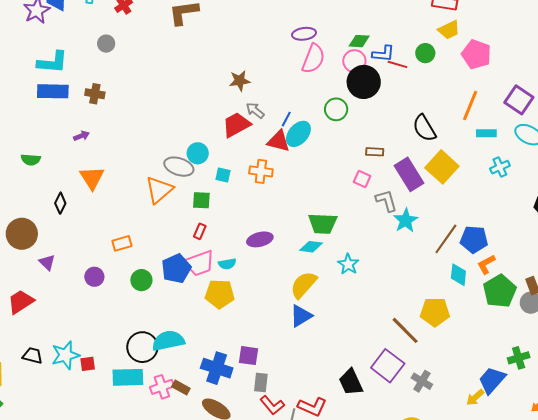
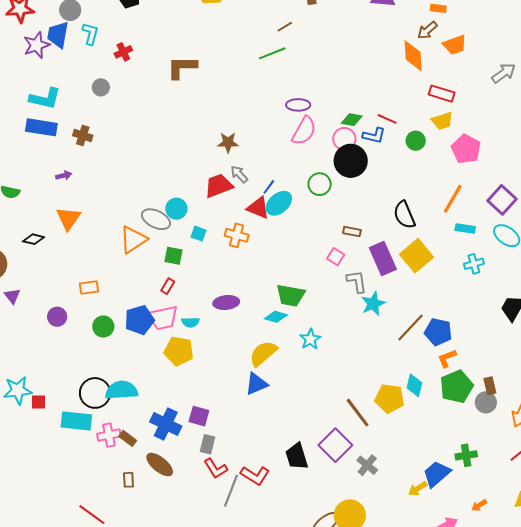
red line: (397, 64) -> (387, 119), moved
black diamond: (60, 203) -> (34, 239), turned 70
cyan diamond: (458, 275) -> (414, 385), moved

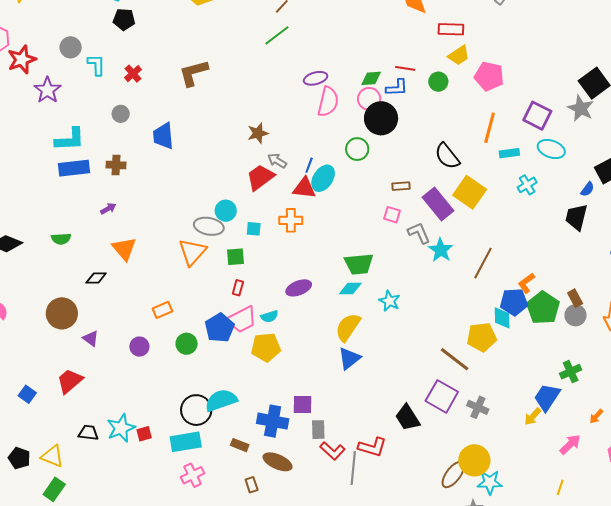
blue trapezoid: (58, 35) -> (163, 136), moved
blue pentagon: (438, 332) -> (514, 302), moved
pink cross: (109, 435) -> (193, 475), moved

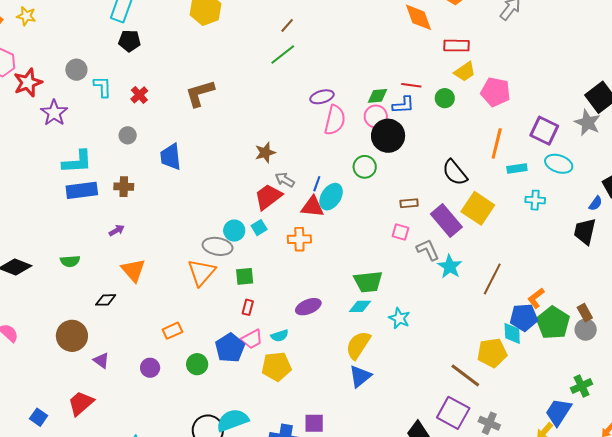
cyan cross: (527, 185) -> (535, 200), turned 36
cyan square: (254, 229) -> (259, 228), moved, turned -35
pink trapezoid: (242, 320) -> (252, 339), size x0.7

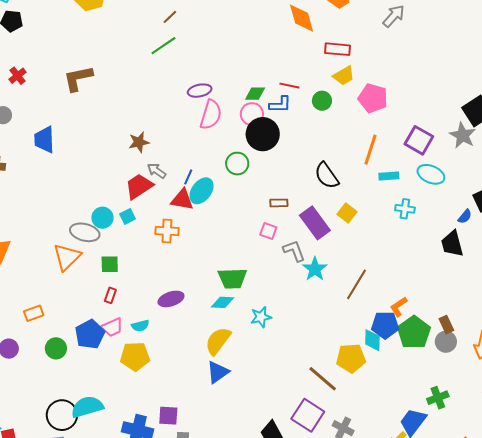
yellow square: (478, 208) -> (347, 213), size x0.6
black trapezoid: (585, 231) -> (452, 244), turned -32
cyan star: (399, 318) -> (261, 317), turned 30

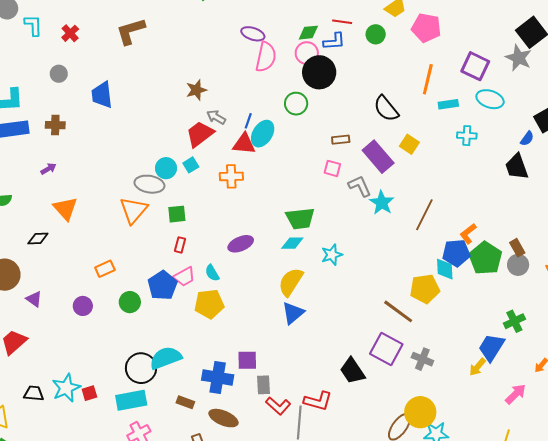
purple ellipse: (200, 91) -> (253, 34), turned 35
cyan semicircle: (140, 326) -> (212, 273), turned 78

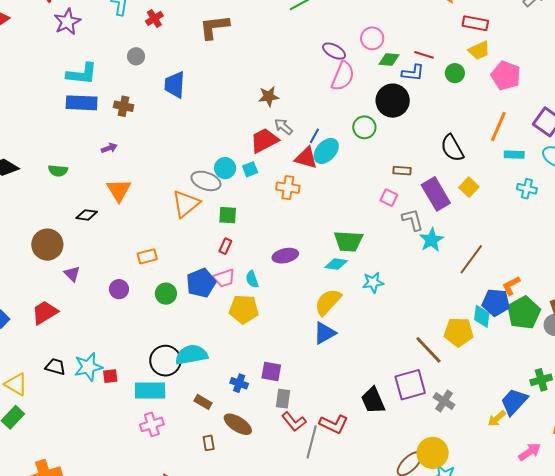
pink circle: (307, 53) -> (372, 38), moved
purple square: (386, 349) -> (410, 385), turned 36
blue cross: (218, 377) -> (239, 383), size x0.6

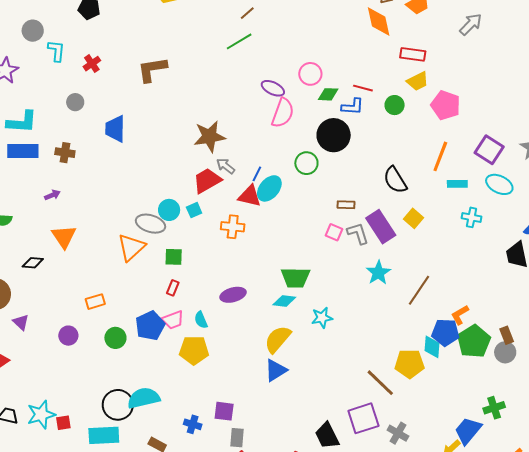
brown star: (269, 96) -> (210, 136), size x1.5
gray L-shape: (413, 220) -> (358, 233), moved

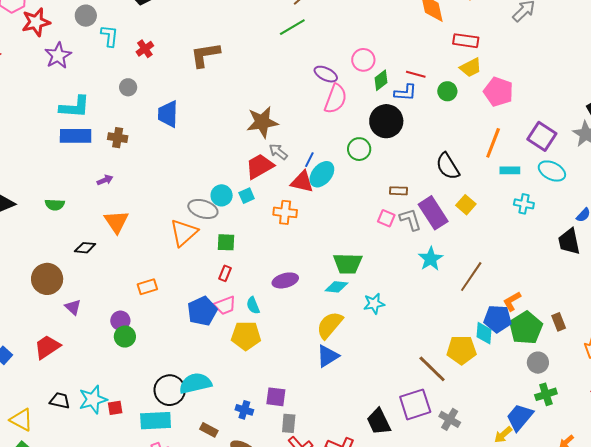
green diamond: (328, 94) -> (381, 80), turned -40
green circle: (115, 338) -> (125, 337), moved
gray circle: (505, 352) -> (538, 363), moved

